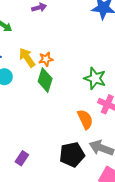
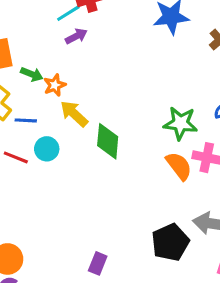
orange star: (46, 59) -> (55, 85), moved
orange semicircle: (85, 119) -> (179, 166), moved

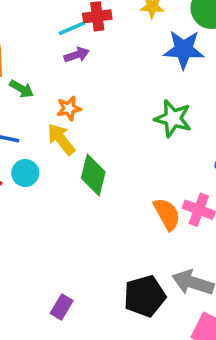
orange star: (55, 85) -> (69, 108), moved
green star: (181, 123) -> (173, 118), moved

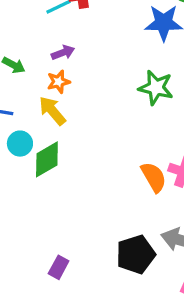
purple arrow: (77, 55) -> (63, 53), moved
green diamond: (93, 175) -> (47, 159), moved, turned 48

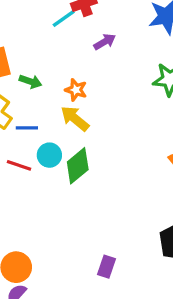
purple arrow: (63, 53) -> (105, 42), moved
orange star: (59, 82) -> (76, 90), turned -30

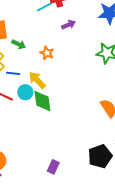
yellow arrow: (75, 119) -> (37, 80), moved
green diamond: (78, 166) -> (42, 101), turned -65

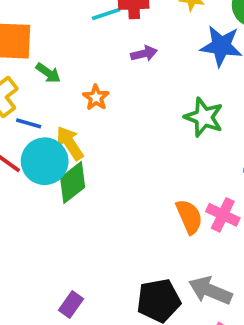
cyan circle: (25, 92) -> (45, 161), size x1.6
green diamond: (42, 101) -> (73, 183), turned 50

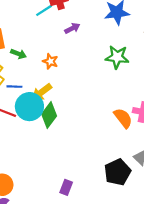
yellow arrow: (70, 143) -> (42, 92), turned -80

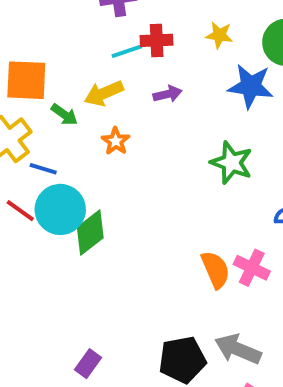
yellow arrow: (42, 92) -> (104, 93), moved

